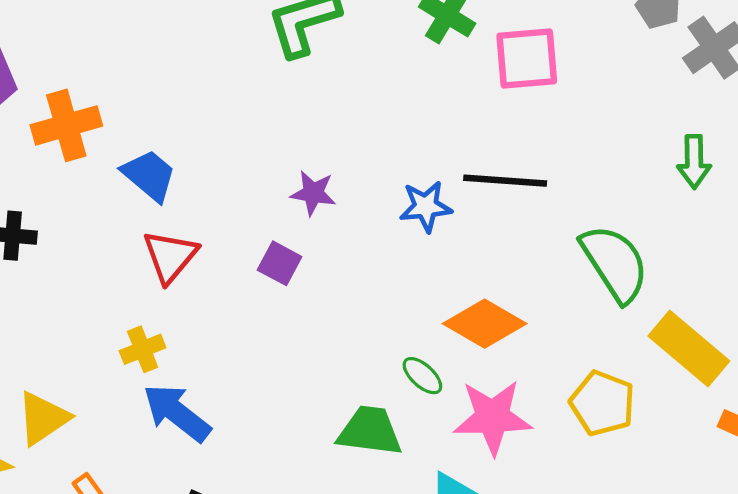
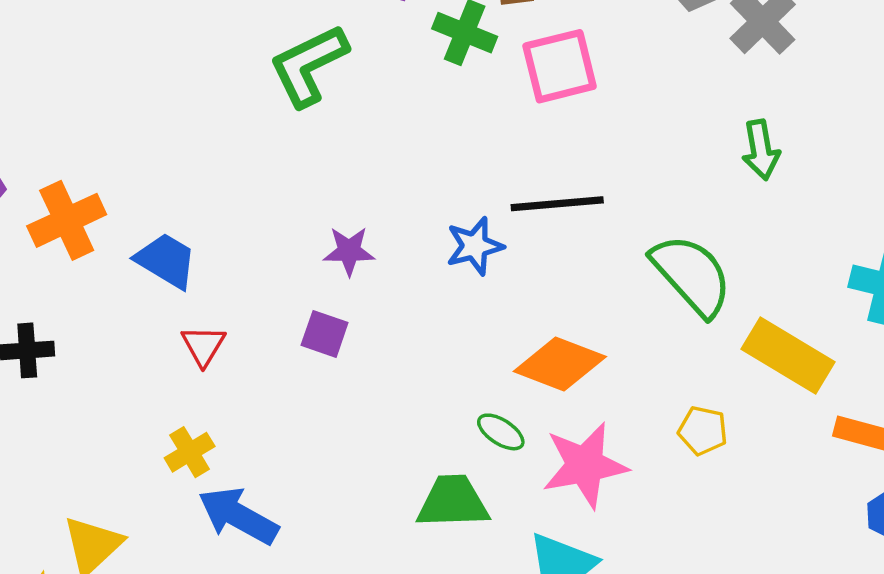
red triangle: (170, 256) -> (203, 346), size x0.7
yellow pentagon: (602, 403) -> (703, 431), size x0.7

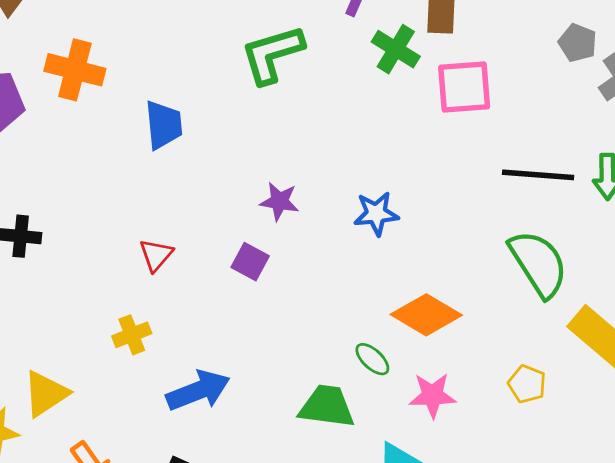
black line: (557, 204) -> (538, 175), moved
orange cross: (67, 220) -> (75, 70), moved, turned 30
blue trapezoid: (166, 261) -> (164, 125), moved, turned 44
pink star: (585, 465) -> (432, 395), size x0.7
blue arrow: (238, 516) -> (198, 391), moved, turned 120

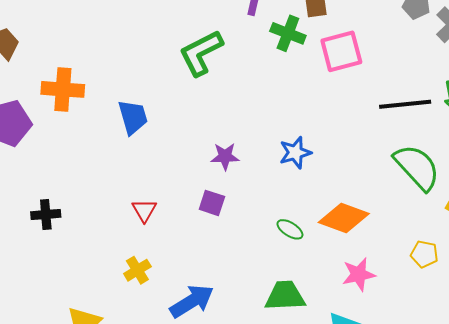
green ellipse: (372, 359) -> (290, 229), moved

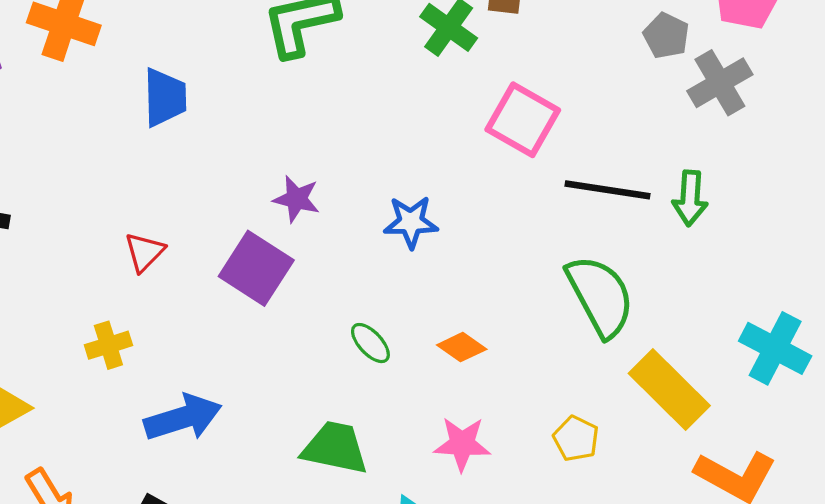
pink square: (341, 51) -> (523, 120), moved, turned 30
purple square: (212, 203) -> (256, 268), size x1.6
orange diamond: (344, 218) -> (462, 347), size x0.6

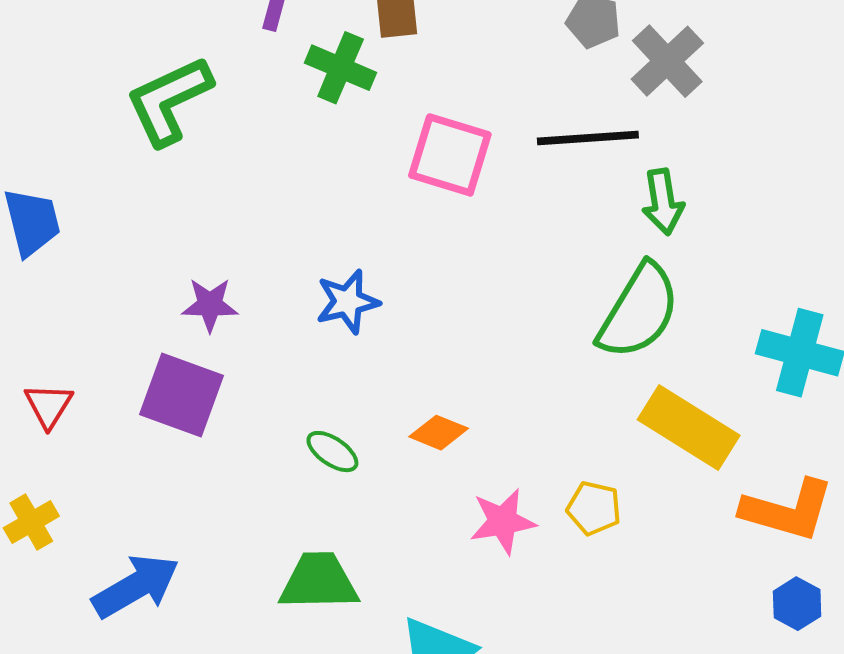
black line: (607, 190) -> (588, 138), moved
green semicircle: (600, 296) -> (639, 311), moved, turned 72
pink star: (462, 444) -> (503, 521), moved

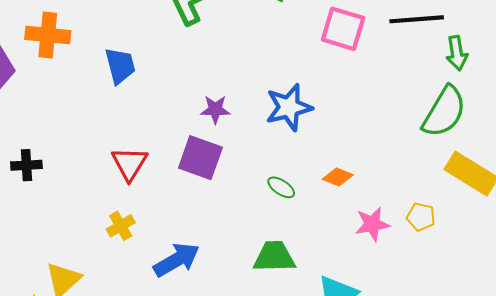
blue star: (348, 302) -> (289, 107), size x1.4
red triangle: (49, 405) -> (130, 164), size x1.4

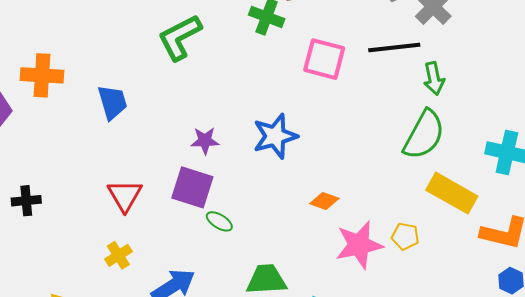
green ellipse: (281, 187) -> (219, 221), moved
pink star: (372, 224) -> (359, 245), size x1.4

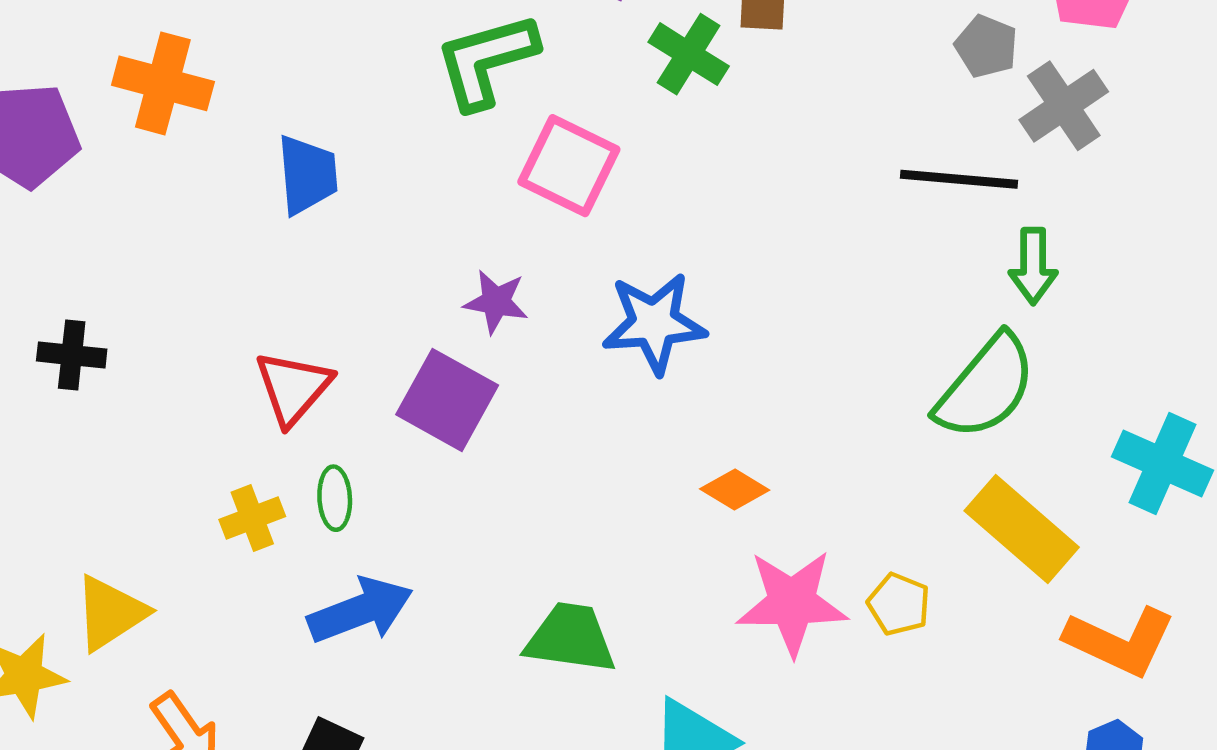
pink square: (324, 59) -> (569, 166), moved
green ellipse: (219, 221) -> (335, 498), moved, turned 44

